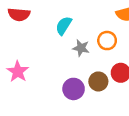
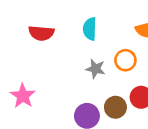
red semicircle: (19, 14) -> (41, 33), moved
cyan semicircle: (64, 26) -> (90, 29), moved, turned -30

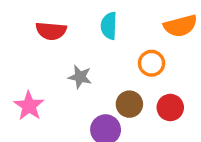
gray star: (95, 69) -> (80, 77), moved
brown circle: (115, 107) -> (129, 104), moved

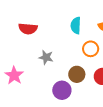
cyan semicircle: (109, 26) -> (76, 25), moved

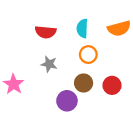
red semicircle: (28, 29) -> (46, 32), moved
orange circle: (91, 49) -> (88, 55), moved

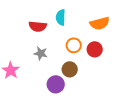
cyan semicircle: (82, 28) -> (61, 17), moved
red circle: (112, 85) -> (95, 49), moved

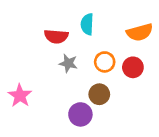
gray star: (41, 53) -> (68, 63), moved

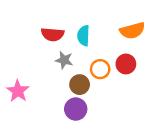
cyan semicircle: (87, 24) -> (83, 36), moved
orange circle: (105, 62) -> (100, 69), moved
brown circle: (99, 94) -> (80, 85), moved

